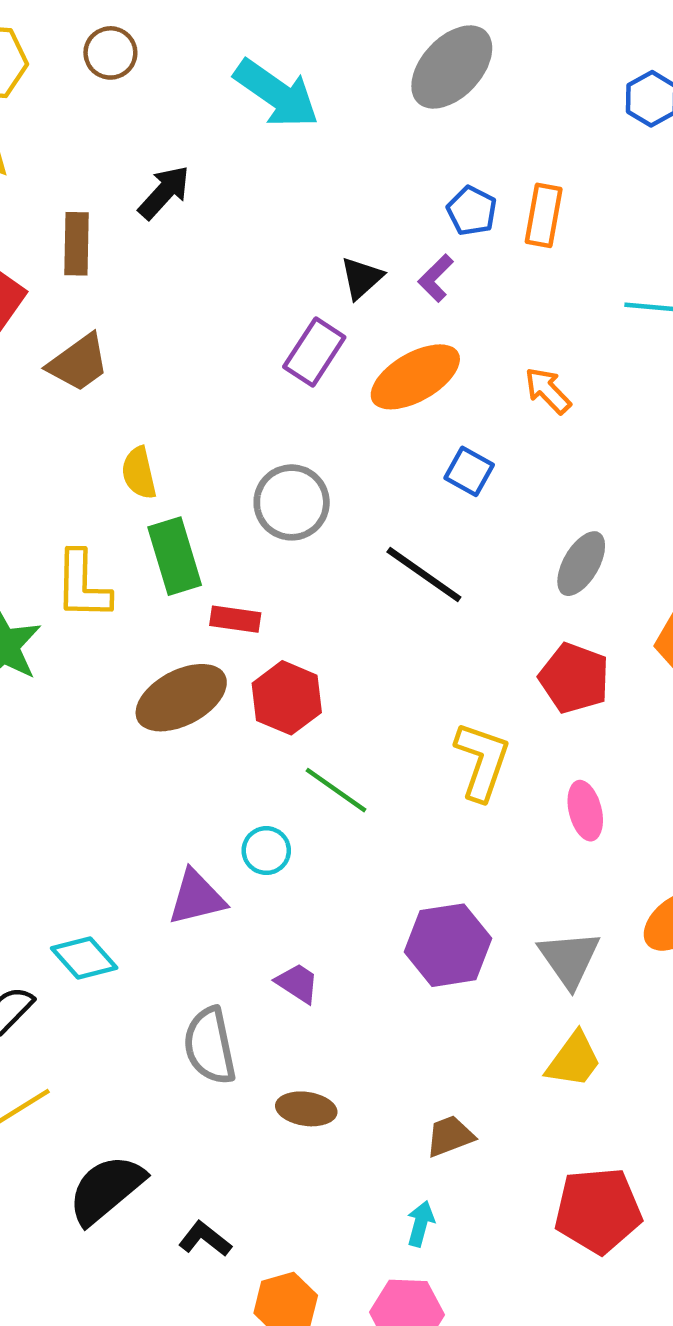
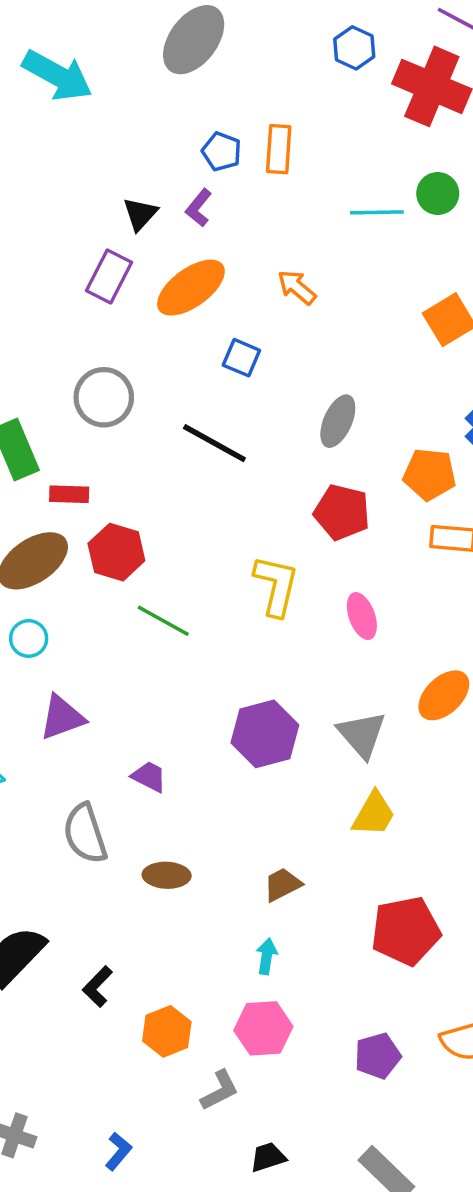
cyan circle: (266, 851) -> (29, 638), moved
black L-shape: (205, 1239) -> (98, 987), turned -78

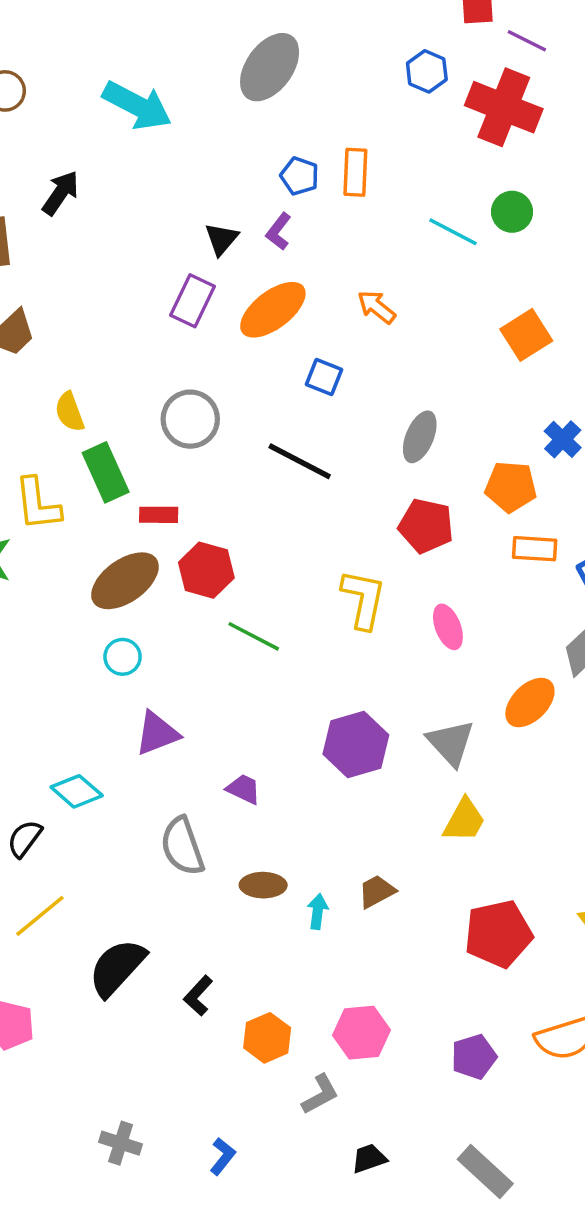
cyan line: (377, 212) -> (453, 232), turned 30
cyan arrow: (267, 956) -> (318, 911), moved

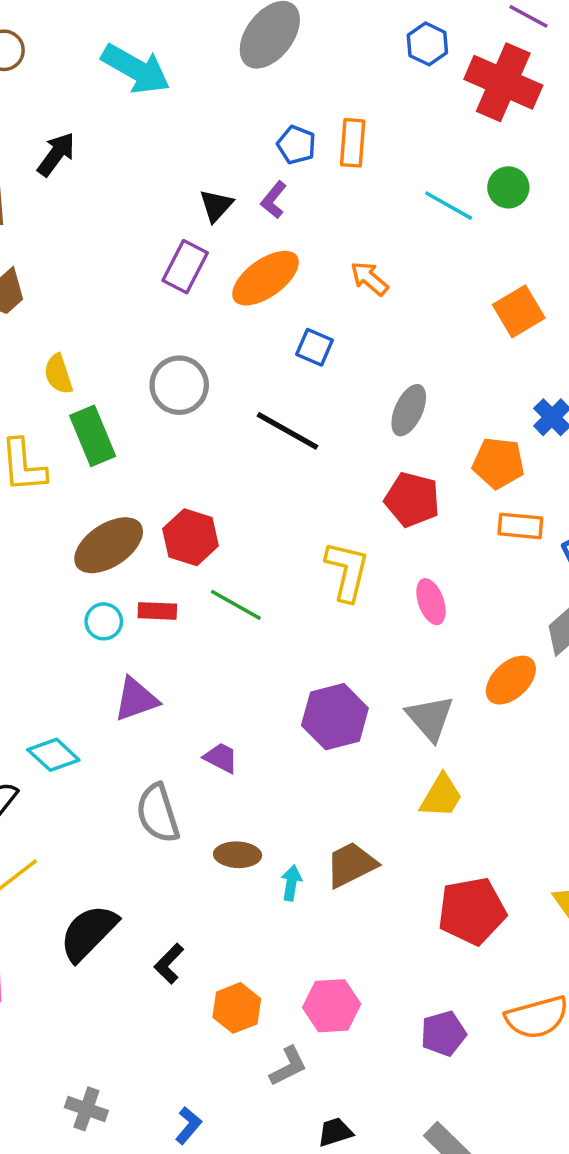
red rectangle: (159, 515) -> (157, 611), moved
brown trapezoid: (377, 891) -> (351, 865), size x1.4

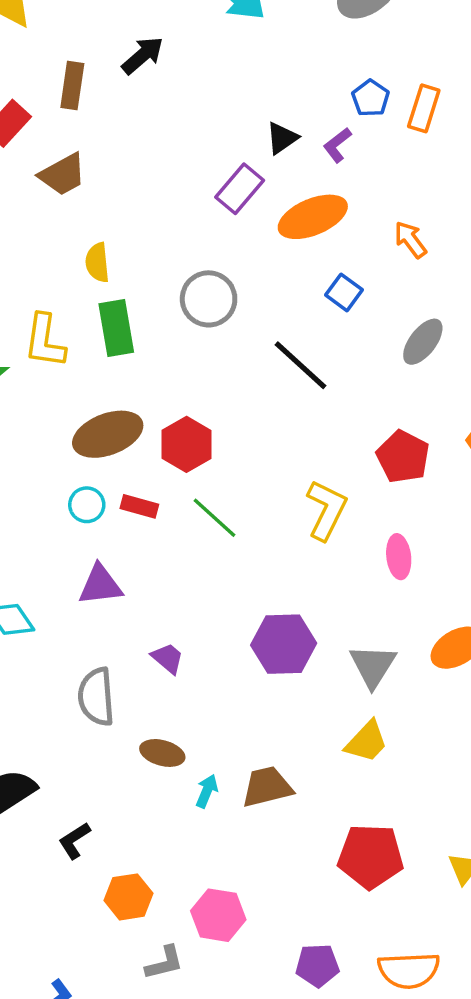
gray ellipse: (409, 410) -> (423, 342), moved

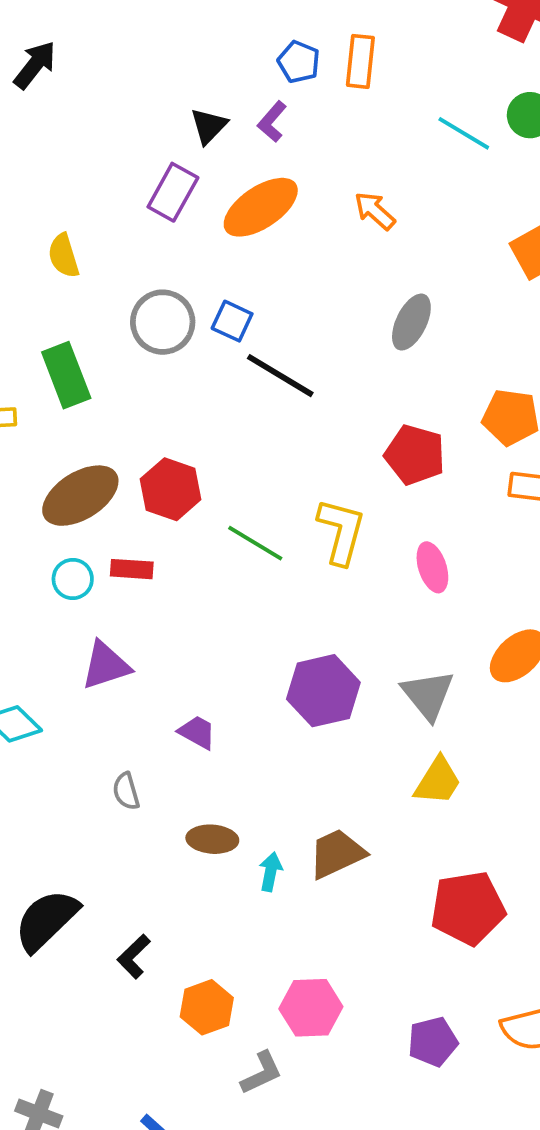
yellow semicircle: (97, 263) -> (64, 256), moved
blue square: (344, 292) -> (232, 321), moved
green line: (215, 518) -> (255, 543), moved
gray semicircle: (96, 697) -> (126, 791), size x0.6

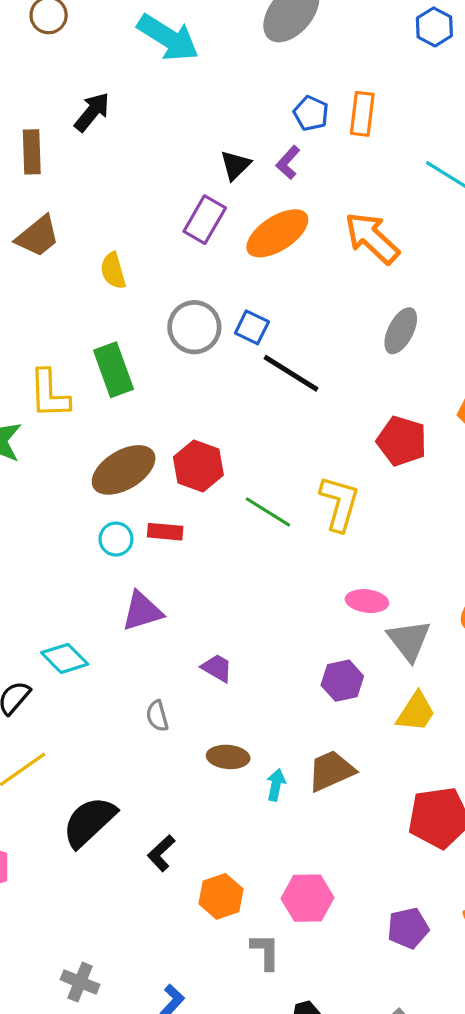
orange arrow: (375, 211) -> (372, 238), size x1.6
pink ellipse: (432, 567) -> (367, 601), moved, turned -66
purple hexagon: (323, 691) -> (342, 681), moved, size x0.7
gray L-shape: (261, 1073) -> (265, 952), turned -66

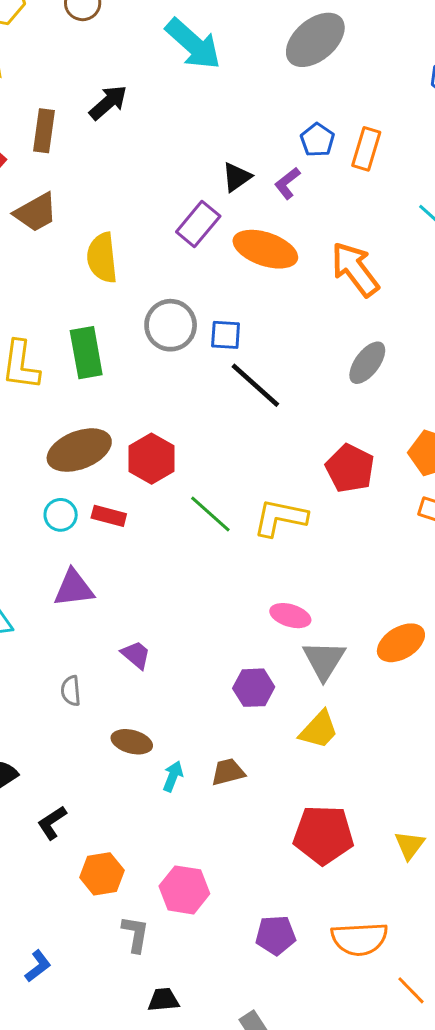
orange ellipse: (277, 233) -> (265, 249), turned 42
yellow semicircle: (113, 271) -> (102, 258), size x1.4
blue square: (252, 327) -> (226, 335), turned -32
yellow L-shape: (339, 503) -> (280, 518), turned -104
brown trapezoid: (331, 771) -> (228, 772), size x0.7

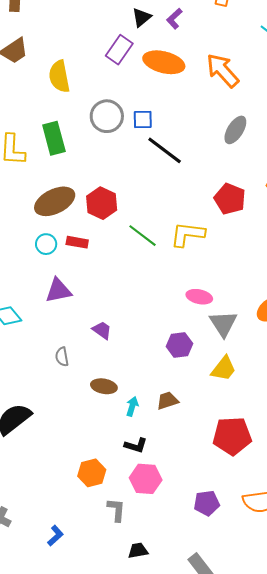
black L-shape: (52, 823) -> (136, 445), moved, turned -125

